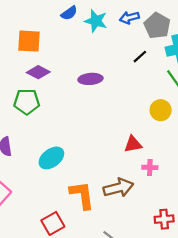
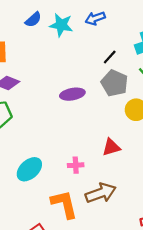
gray pentagon: (157, 26) -> (114, 83), moved
purple ellipse: (90, 79) -> (72, 94), moved
pink cross: (150, 167) -> (76, 165), moved

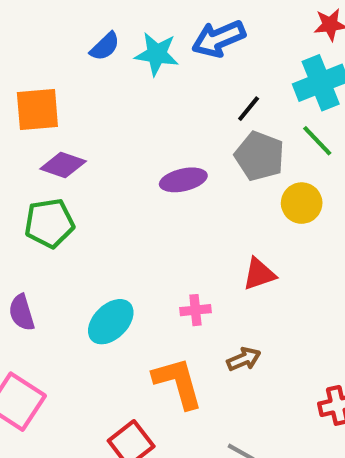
blue arrow: (95, 18) -> (219, 39), size x1.4
brown arrow: (101, 193) -> (244, 359), size x0.6

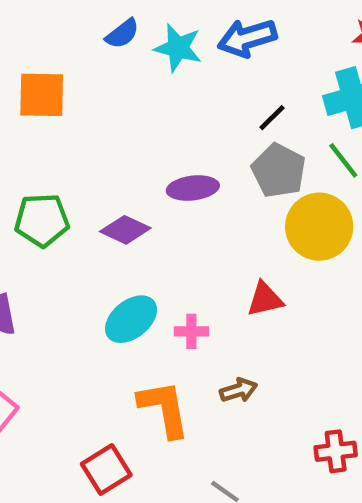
purple diamond: (63, 165) -> (125, 230), moved
yellow circle: (302, 203) -> (319, 227), size x1.5
cyan ellipse: (111, 322) -> (131, 319), moved

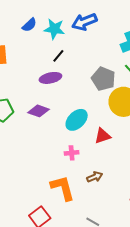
black line: (272, 118) -> (58, 56), moved
purple ellipse: (193, 188) -> (50, 78), moved
cyan ellipse: (131, 319) -> (77, 120), moved

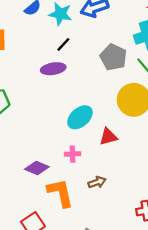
gray pentagon: (103, 79) -> (113, 57), moved
purple diamond: (39, 111) -> (37, 168), moved

